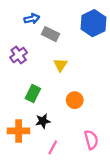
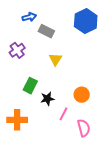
orange circle: (75, 100) -> (82, 95), moved
black star: (43, 121) -> (47, 99), moved
pink line: (53, 147) -> (64, 114), moved

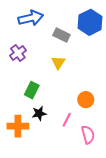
blue arrow: (29, 17) -> (31, 18), size x1.6
gray rectangle: (46, 31) -> (61, 35), moved
black star: (47, 99) -> (39, 113), moved

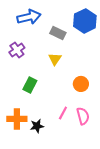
orange circle: (86, 100) -> (81, 84), moved
black star: (39, 113) -> (37, 126), moved
pink semicircle: (88, 135) -> (83, 116), moved

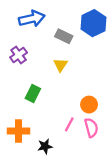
orange circle: (81, 84) -> (89, 105), moved
black star: (37, 126) -> (45, 146), moved

